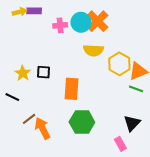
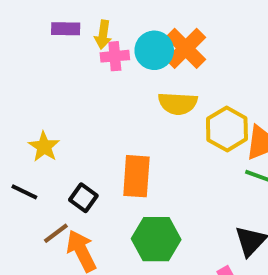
yellow arrow: (20, 12) -> (103, 35), moved, turned 112
black square: (43, 72) -> (83, 198), moved, turned 32

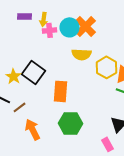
black square: (83, 198) -> (34, 72), moved, size x1.6
brown line: (56, 233) -> (20, 107), moved

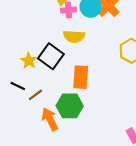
yellow semicircle: (82, 54) -> (74, 36), moved
green hexagon: (70, 123) -> (70, 106), moved

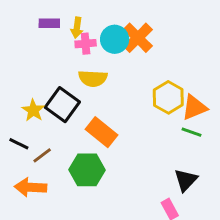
orange rectangle: (81, 77) -> (102, 132), turned -55
orange arrow: (50, 119) -> (30, 187), moved, turned -60

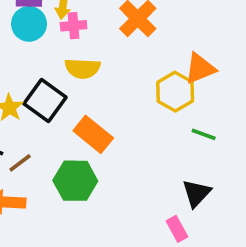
cyan circle: (115, 39) -> (29, 24), moved
orange triangle: (194, 107) -> (200, 68), moved

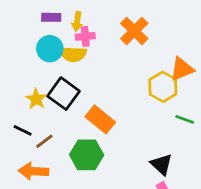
cyan circle: (29, 24) -> (50, 49), moved
yellow semicircle: (82, 68) -> (73, 54), moved
black triangle: (197, 193) -> (161, 164), moved, turned -30

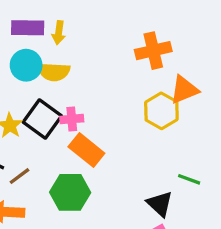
purple rectangle: (51, 17) -> (28, 28), size x1.4
orange cross: (134, 31) -> (153, 51), moved, turned 32
pink cross: (85, 36) -> (72, 119), moved
green line: (185, 119) -> (189, 179), moved

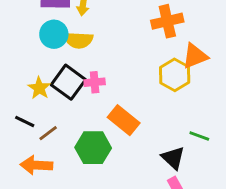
orange rectangle: (86, 150) -> (124, 120), moved

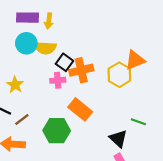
orange cross: (167, 21) -> (81, 70), moved
black square: (68, 82) -> (64, 62), moved, size x0.7

